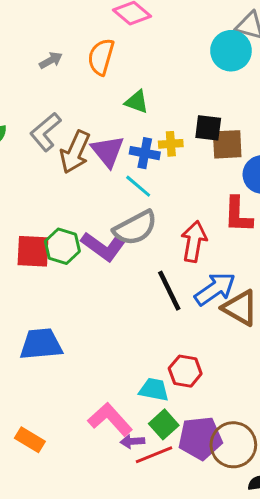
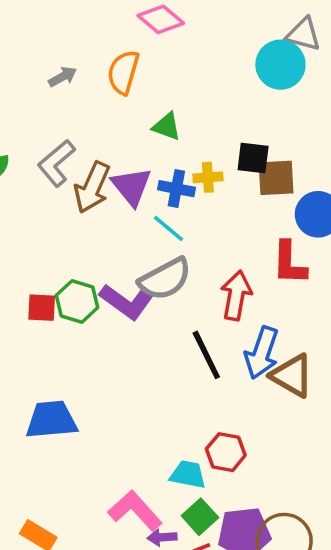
red square: (33, 251) -> (42, 308), size x0.7
blue arrow: (215, 289) -> (262, 353), turned 144

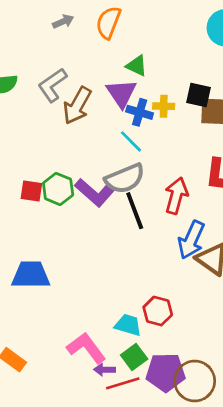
purple triangle: (131, 186) -> (121, 93), moved
black line: (206, 355) -> (135, 211), moved

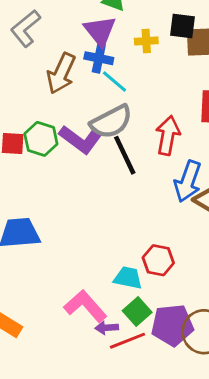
brown arrow: (77, 106) -> (61, 73), moved
blue cross: (140, 112) -> (99, 58), moved

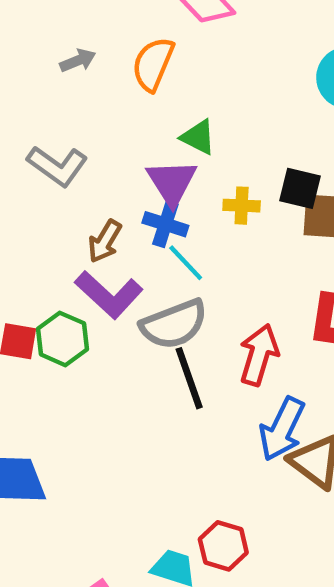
gray L-shape: (26, 28) -> (57, 166), turned -111
brown arrow: (61, 73) -> (105, 241), size x0.7
purple L-shape: (81, 139) -> (109, 295), moved

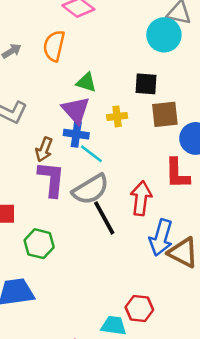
black square: (300, 188) -> (146, 84), moved
purple L-shape: (109, 295) -> (51, 179), turned -117
green hexagon: (62, 339) -> (39, 244), moved

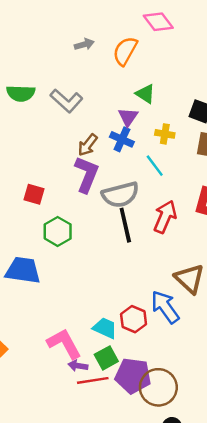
purple triangle: (76, 110) -> (128, 117), size x0.7
cyan line: (91, 154) -> (155, 166), moved
blue arrow: (161, 238) -> (165, 307), moved, turned 112

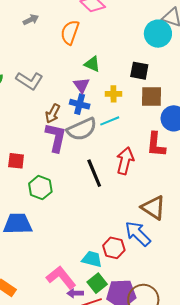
gray arrow: (84, 44) -> (31, 20), moved
cyan line: (155, 166) -> (110, 121), turned -66
gray semicircle: (120, 195) -> (82, 129), moved

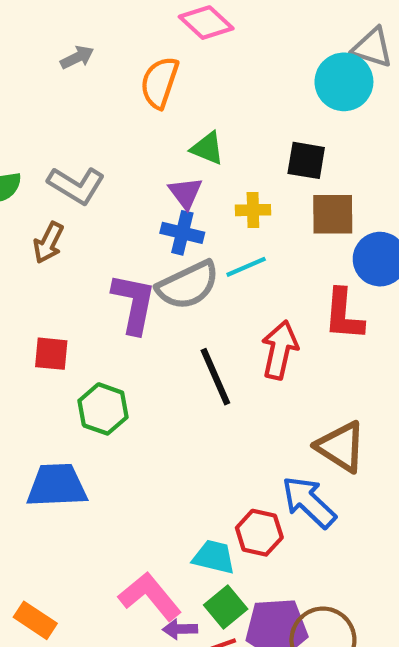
brown arrow: (53, 113) -> (48, 243), moved

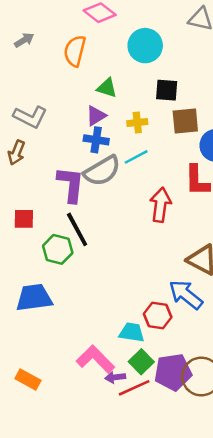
cyan circle: (344, 82) -> (145, 46), moved
purple triangle: (185, 193) -> (96, 116), turned 40
black line: (215, 377) -> (77, 229), moved

